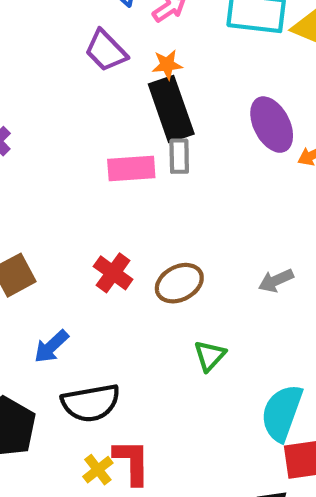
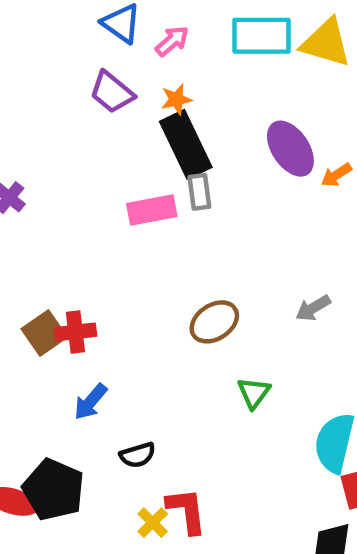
red cross: (113, 273) -> (75, 332), moved, turned -36
black semicircle: (91, 403) -> (137, 455), size x0.6

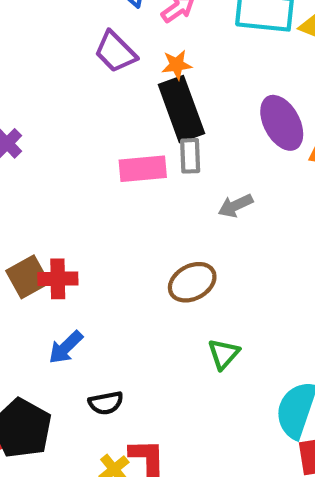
gray arrow: (313, 308) -> (235, 206), moved

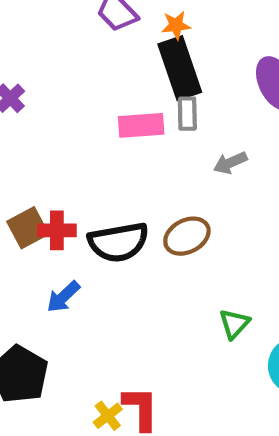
green triangle: (224, 354) -> (234, 324), moved
black semicircle: (106, 403) -> (118, 242), moved, size x1.8

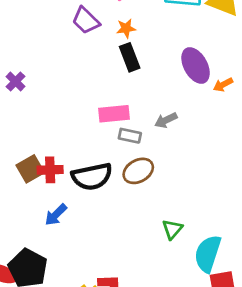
black rectangle: (180, 68) -> (130, 57), size x0.7
gray rectangle: (187, 114) -> (130, 136), moved, turned -75
pink rectangle: (141, 125) -> (114, 114), moved

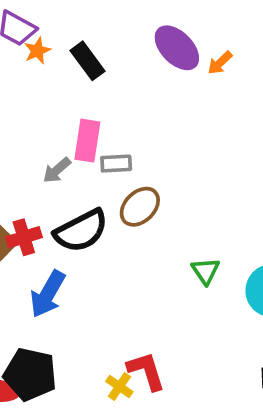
orange star: (126, 28) -> (37, 51), moved
pink rectangle: (114, 114) -> (87, 141), turned -60
gray arrow: (166, 120) -> (57, 170), moved
blue arrow: (56, 215) -> (48, 294), size x1.4

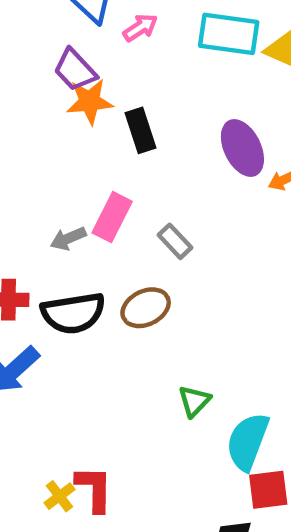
orange star: (37, 51) -> (90, 101), size x1.5
gray rectangle: (116, 164) -> (175, 241), moved, turned 32

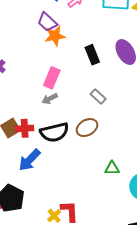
black rectangle: (140, 130) -> (92, 55), moved
pink rectangle: (112, 217) -> (52, 78), moved
green triangle: (194, 401) -> (112, 168), turned 49

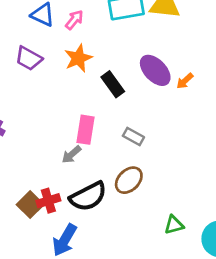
purple trapezoid: (47, 22) -> (29, 58), moved
orange star: (55, 36) -> (78, 58), moved
pink rectangle: (52, 78) -> (86, 130), moved

